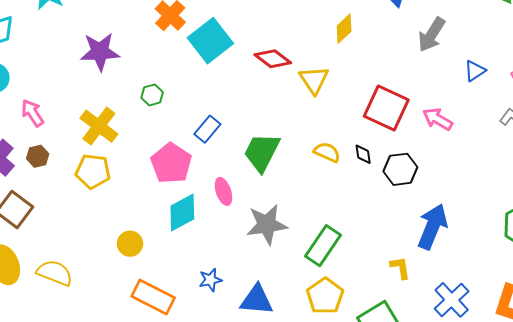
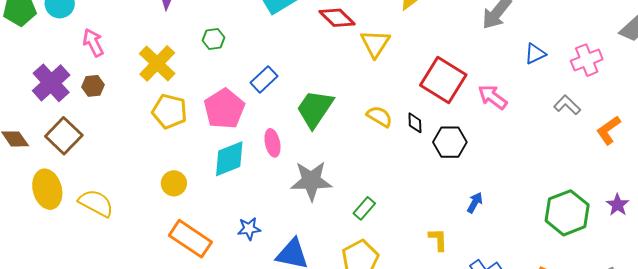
yellow pentagon: (93, 171) -> (170, 111), moved
blue arrow: (433, 227) -> (475, 203), size x0.5
green rectangle: (323, 246) -> (364, 208), size x0.6

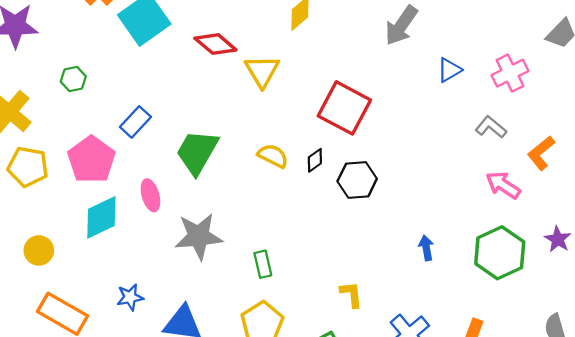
pink arrow: (493, 97) -> (503, 185), moved
black diamond: (415, 123) -> (315, 160), turned 60
blue arrow: (475, 203) -> (426, 248), moved, turned -35
green rectangle: (364, 208) -> (263, 264), turned -50

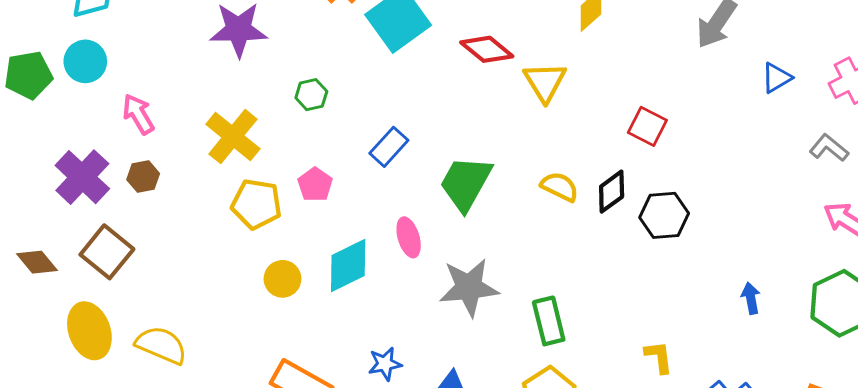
red square: (344, 108) -> (647, 126), size x0.6
pink pentagon: (91, 160) -> (315, 185), moved, size x0.6
black diamond: (315, 160) -> (612, 192), size x1.4
yellow circle: (39, 250) -> (283, 279), moved
green rectangle: (263, 264) -> (549, 321), size x1.4

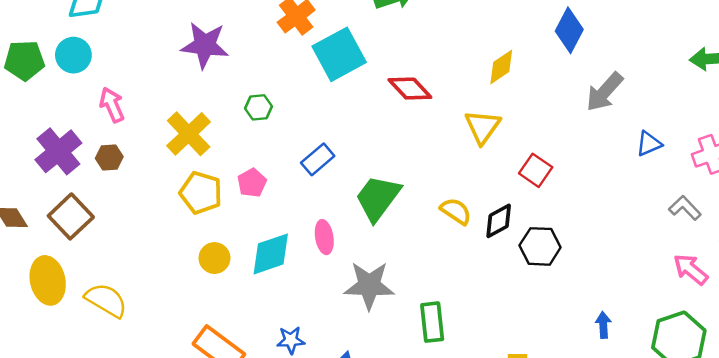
yellow triangle: (545, 82) -> (482, 127), moved

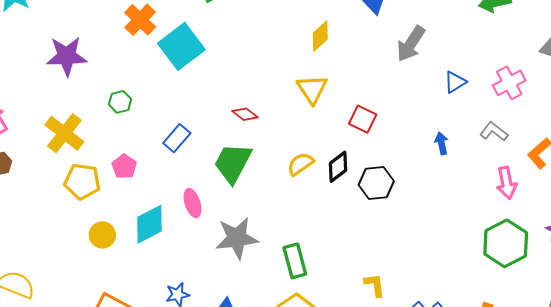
red diamond: (410, 89) -> (245, 114), moved, size x0.7
yellow semicircle: (456, 211) -> (300, 164), turned -60
pink arrow: (691, 269) -> (507, 183), turned -132
blue arrow: (603, 325) -> (442, 143), moved

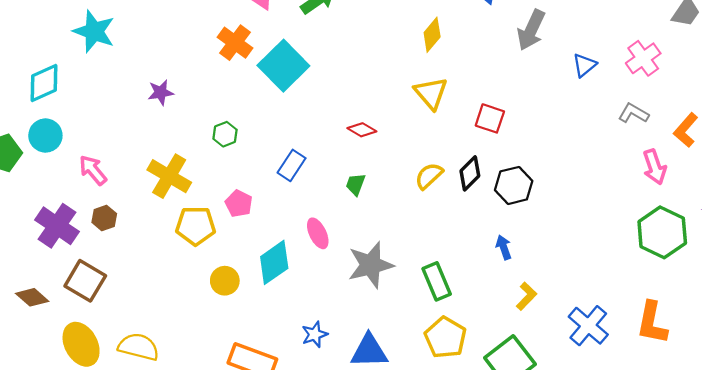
purple star: (67, 56) -> (161, 92), size x0.6
blue arrow: (442, 143) -> (504, 247), moved
green trapezoid: (233, 163) -> (356, 184), size x0.5
yellow L-shape: (375, 285) -> (526, 296), turned 60

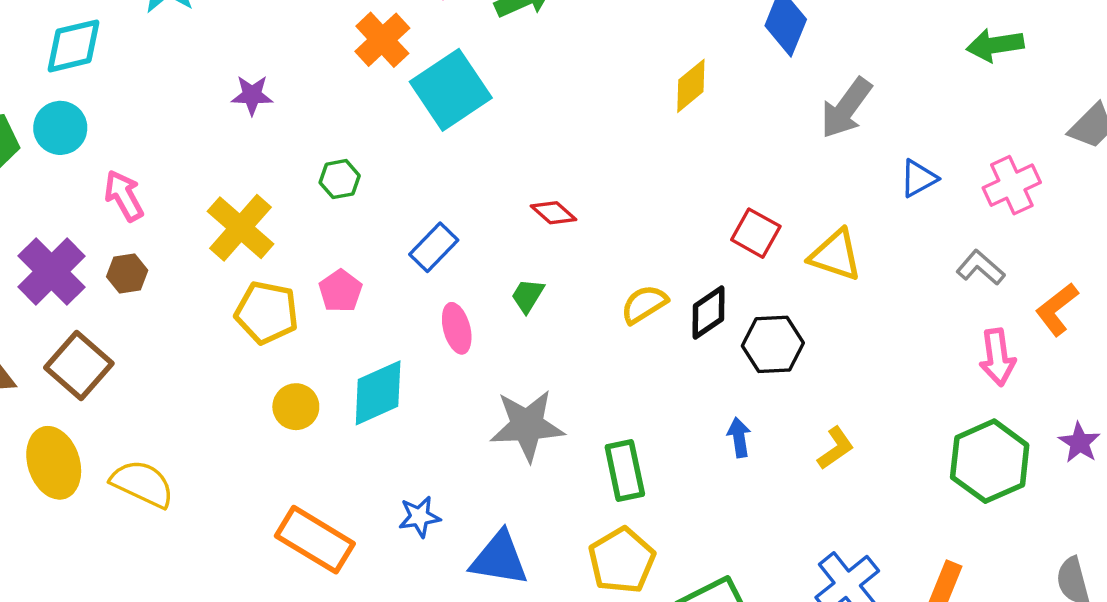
yellow triangle: (431, 93) -> (835, 255), moved, turned -42
pink ellipse: (318, 233) -> (457, 328), moved
yellow L-shape: (526, 296) -> (836, 448), moved

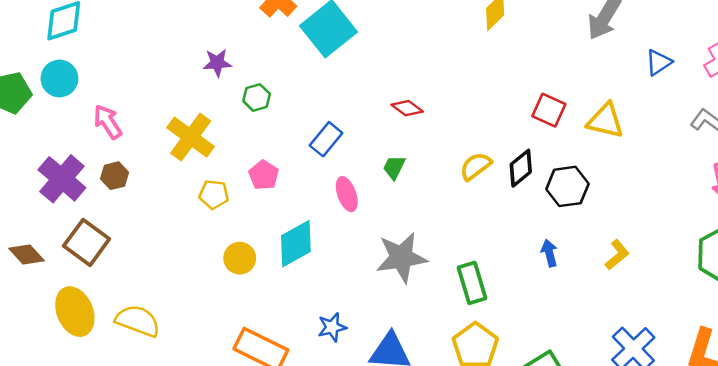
purple star: (252, 95) -> (217, 63), moved
yellow pentagon: (267, 313) -> (214, 194), size x0.7

